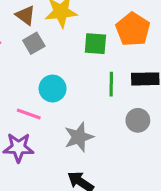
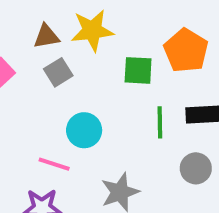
brown triangle: (25, 15) -> (46, 36), turned -45

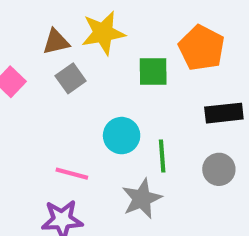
green line: (160, 122) -> (162, 156), moved
cyan circle: (84, 130) -> (122, 136), moved

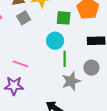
cyan circle: (122, 136) -> (55, 41), moved
gray star: (142, 199) -> (71, 81), moved

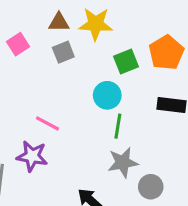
green square: (64, 18) -> (126, 62), turned -35
gray circle: (91, 68) -> (151, 187), moved

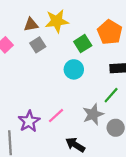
pink line: (48, 123) -> (56, 116), moved, turned -60
green line: (118, 126) -> (111, 95), moved, turned 42
purple star: (32, 156) -> (29, 121), turned -30

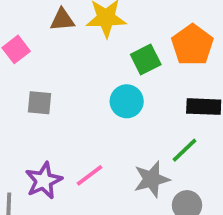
gray square: (38, 45) -> (40, 103), moved, turned 32

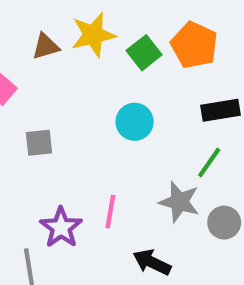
green square: (146, 60) -> (144, 53), moved
pink line: (90, 175) -> (110, 212), turned -32
gray star: (152, 179) -> (179, 202), turned -30

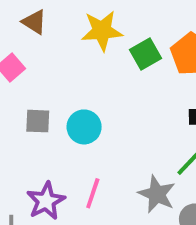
brown triangle: (46, 46) -> (34, 22), moved, turned 40
cyan circle: (135, 122) -> (84, 127), moved

